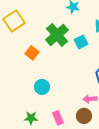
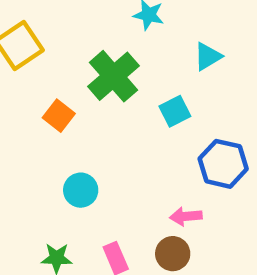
cyan square: (81, 42) -> (175, 111), moved

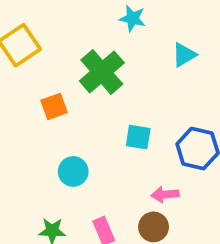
cyan square: (175, 111) -> (138, 137), moved, turned 36
orange square: (59, 116) -> (54, 106), turned 32

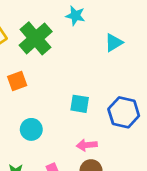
green cross: (102, 72) -> (36, 38), moved
pink arrow: (165, 194) -> (87, 145), moved

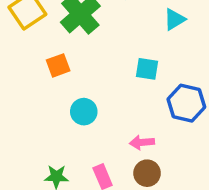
cyan square: (80, 104) -> (147, 69), moved
cyan circle: (31, 129) -> (84, 112), moved

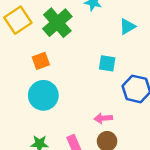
cyan circle: (84, 112) -> (43, 95), moved, size x1.5

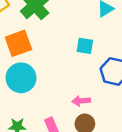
orange square: (41, 61) -> (18, 43), size x1.5

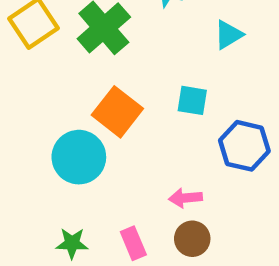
orange square: (18, 43) -> (117, 112), moved, turned -32

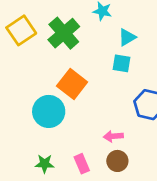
cyan triangle: (228, 35) -> (127, 37), moved
cyan square: (192, 100) -> (122, 63), moved

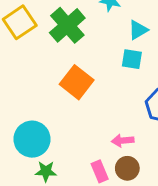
cyan circle: (49, 111) -> (32, 139), moved
pink rectangle: (82, 164) -> (100, 171), moved

